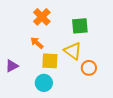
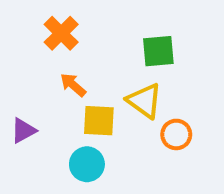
orange cross: (42, 17) -> (61, 33), moved

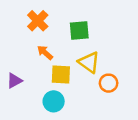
green square: (158, 51) -> (79, 31), moved

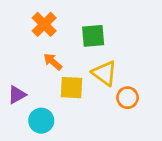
cyan circle: (54, 101) -> (41, 121), moved

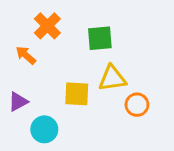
orange arrow: (53, 62) -> (26, 55), moved
yellow triangle: (105, 73) -> (112, 78), turned -44

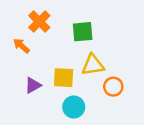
purple triangle: (18, 102) -> (33, 85), moved
cyan circle: (44, 129) -> (74, 107), moved

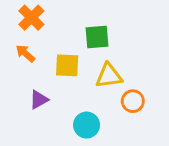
orange cross: (39, 22) -> (31, 18), moved
yellow square: (64, 78) -> (67, 65), moved

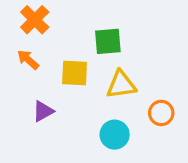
orange circle: (133, 101) -> (161, 113), moved
cyan circle: (87, 125) -> (115, 135), moved

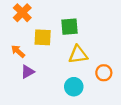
orange arrow: (28, 60) -> (18, 51), moved
yellow square: (75, 73) -> (43, 37), moved

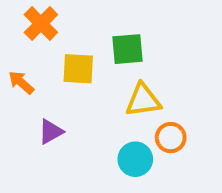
orange arrow: (18, 51) -> (21, 82), moved
orange circle: (104, 73) -> (171, 138), moved

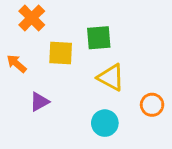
yellow triangle: (143, 100) -> (111, 77), turned 36
orange circle: (171, 138) -> (152, 105), moved

